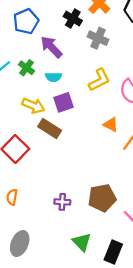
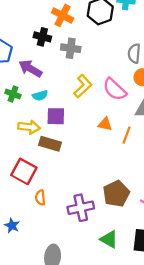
purple square: (63, 102) -> (56, 116), turned 36
orange semicircle: (12, 197) -> (40, 198), moved
purple cross: (62, 202) -> (81, 208), size x1.6

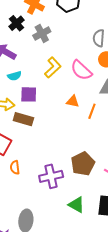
black cross: (42, 37) -> (17, 23), turned 35
gray cross: (71, 48) -> (42, 34), turned -36

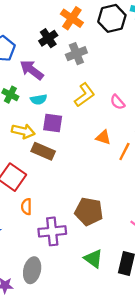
pink semicircle: (81, 70) -> (118, 102), size x0.6
brown pentagon: (83, 164) -> (89, 212), moved, turned 30
purple cross: (51, 176) -> (52, 231), moved

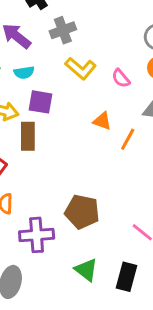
gray cross: (76, 54) -> (63, 30), moved
yellow L-shape: (85, 95) -> (81, 68), turned 75
brown rectangle: (43, 151) -> (28, 136), turned 65

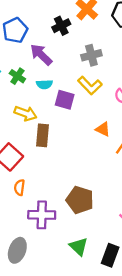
gray cross: (63, 30) -> (91, 55), moved
purple square: (40, 102) -> (65, 100), moved

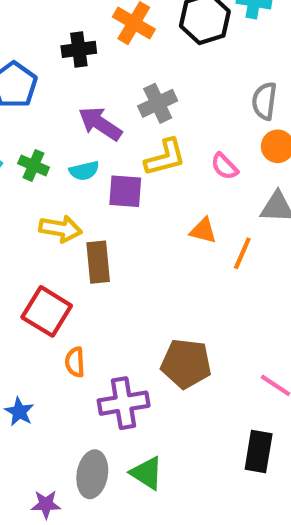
black cross: (61, 26) -> (79, 49), moved, turned 30
purple arrow: (41, 55) -> (100, 124), moved
yellow L-shape: (90, 85) -> (165, 157), turned -50
green triangle: (79, 246) -> (147, 473), moved

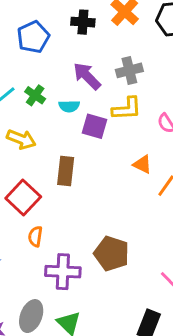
yellow arrow: (60, 229) -> (21, 139), moved

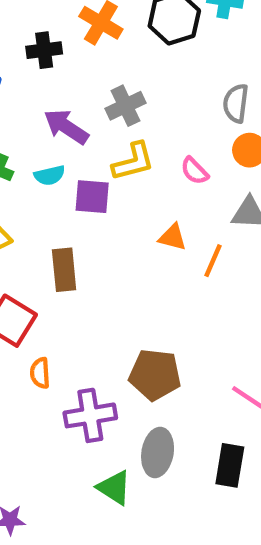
gray ellipse: (31, 316) -> (158, 452), moved

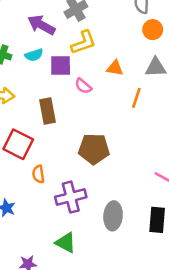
pink semicircle: (194, 171) -> (83, 86), moved
orange triangle: (173, 237) -> (115, 68), moved
brown pentagon: (155, 375) -> (94, 149), moved
green triangle: (114, 488) -> (66, 243), moved

